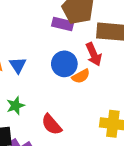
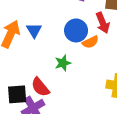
green star: (15, 106) -> (63, 63), moved
red semicircle: (52, 125) -> (40, 87), moved

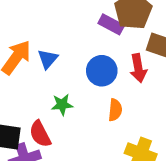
orange semicircle: (90, 42) -> (115, 110), moved, turned -70
green star: (63, 63) -> (62, 105), moved

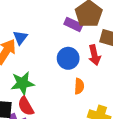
blue triangle: (48, 59) -> (20, 38), moved
green star: (62, 105) -> (22, 83), moved, size x1.5

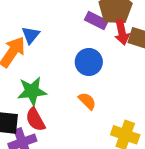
red arrow: (94, 55) -> (122, 32), moved
orange semicircle: (79, 86) -> (87, 101), moved, turned -49

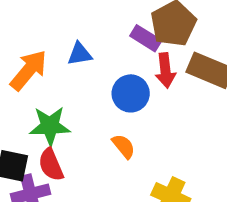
red arrow: (122, 32) -> (165, 70), moved
blue triangle: (31, 35) -> (80, 54), moved, turned 36

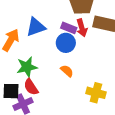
purple rectangle: (146, 38) -> (69, 28), moved
blue triangle: (80, 54) -> (36, 27), size x1.5

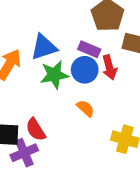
red arrow: (82, 28) -> (109, 67), moved
green star: (27, 67) -> (54, 75), moved

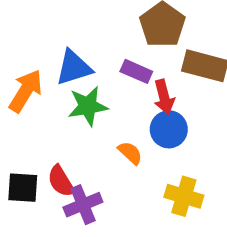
blue circle: (85, 70) -> (169, 129), moved
purple cross: (24, 153) -> (83, 205), moved

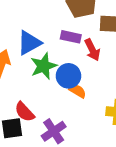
blue circle: (169, 129) -> (68, 76), moved
red semicircle: (61, 181) -> (25, 112), moved

